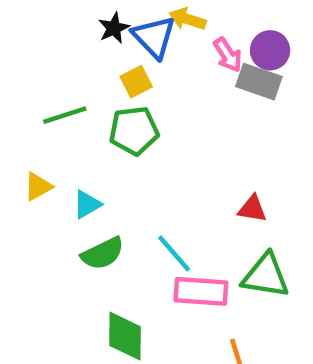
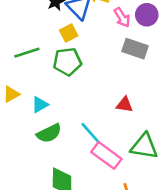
gray rectangle: (259, 82) -> (135, 49), moved
red triangle: (252, 209) -> (125, 105), moved
pink rectangle: (201, 291) -> (106, 155), turned 32

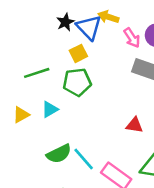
cyan triangle: (40, 105) -> (50, 109), moved
cyan line: (91, 133) -> (84, 159), moved

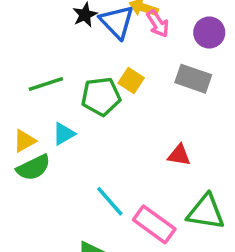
pink arrow: (132, 38) -> (158, 24), moved
yellow square: (78, 53) -> (131, 80), moved, turned -30
green semicircle: (59, 154) -> (33, 168), moved

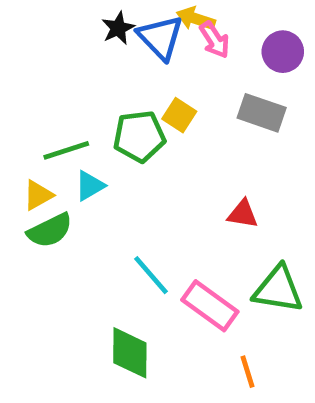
green line: (46, 84) -> (66, 150), moved

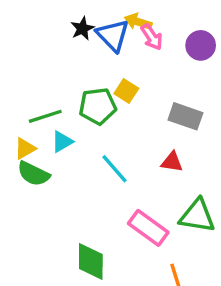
gray rectangle: (262, 113) -> (185, 116), moved
green semicircle: (50, 230) -> (33, 174), turned 52
cyan line: (151, 275) -> (114, 169), moved

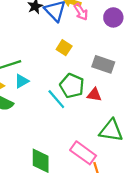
green pentagon: (98, 106) -> (72, 86), moved, turned 30
pink rectangle: (148, 228) -> (83, 153), moved

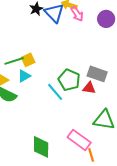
yellow square: (64, 48) -> (28, 60), moved, turned 32
gray rectangle: (103, 64) -> (97, 74), moved

